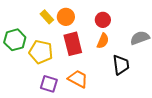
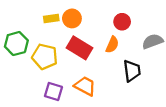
yellow rectangle: (47, 17) -> (51, 18), turned -56
red circle: (103, 20) -> (122, 22), moved
red rectangle: (73, 44) -> (80, 48), turned -45

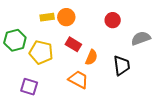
orange semicircle: (112, 45) -> (91, 57), moved
red rectangle: (80, 48) -> (73, 44), size x0.7
purple square: (53, 91) -> (29, 87), moved

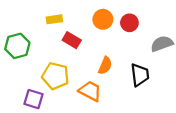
orange circle: (66, 17) -> (103, 19), moved
red rectangle: (73, 44) -> (72, 40), moved
yellow pentagon: (41, 52) -> (55, 76), moved

